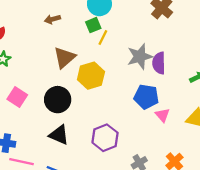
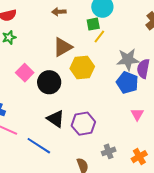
pink square: (17, 97) -> (25, 73), moved
blue pentagon: (146, 97) -> (127, 83), moved
black triangle: (59, 135) -> (56, 119), moved

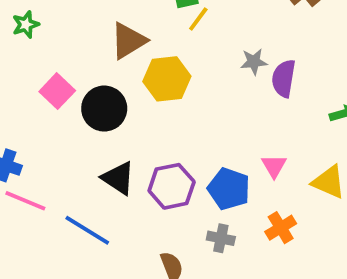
gray star: (128, 60) -> (254, 62), size x0.6
blue pentagon: (127, 83) -> (229, 189), moved
gray cross: (109, 151) -> (221, 238), turned 32
orange cross: (139, 157) -> (281, 228), moved

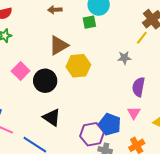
yellow line: (198, 19) -> (142, 38), moved
purple semicircle: (284, 78) -> (139, 87), moved
purple hexagon: (172, 186) -> (92, 134), moved

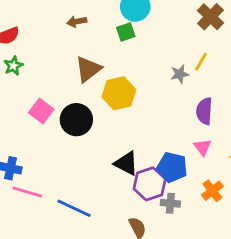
yellow line: (142, 38) -> (201, 62), moved
black triangle: (52, 117) -> (126, 163), moved

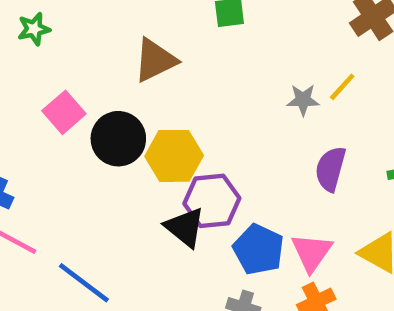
yellow hexagon: (119, 93) -> (174, 156), moved
pink triangle: (203, 147) -> (312, 252), moved, size x1.4
purple hexagon: (150, 184) -> (212, 201), moved

